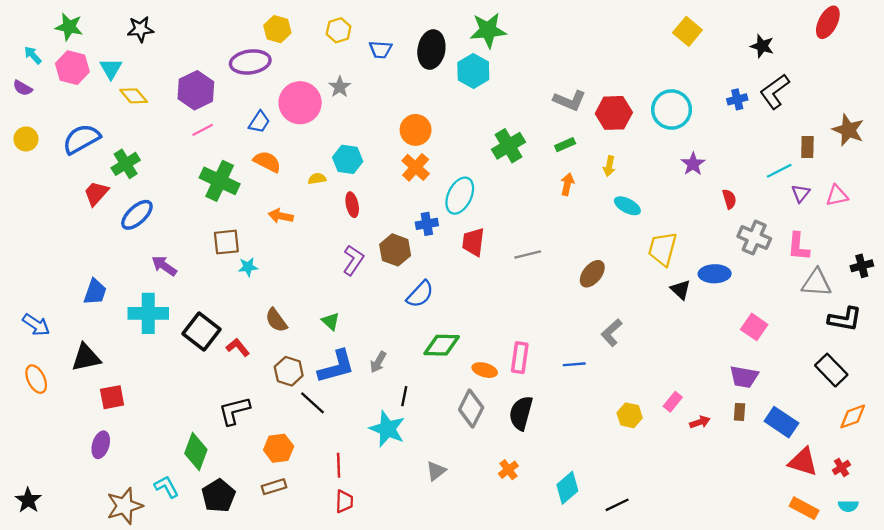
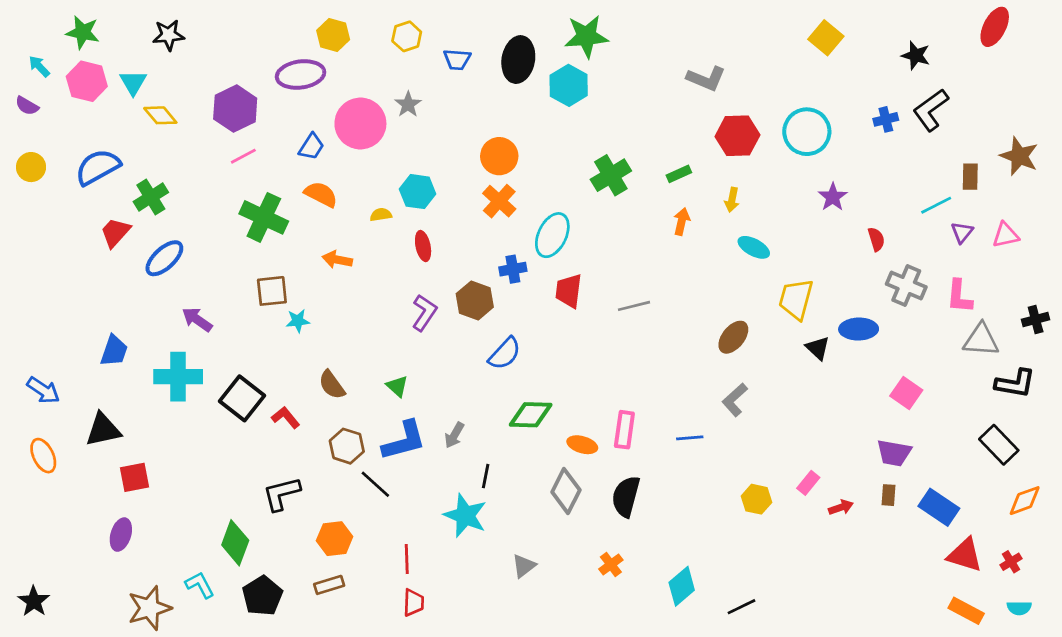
gray L-shape: (570, 100) -> (706, 79), moved
brown ellipse: (592, 274) -> (733, 337), moved

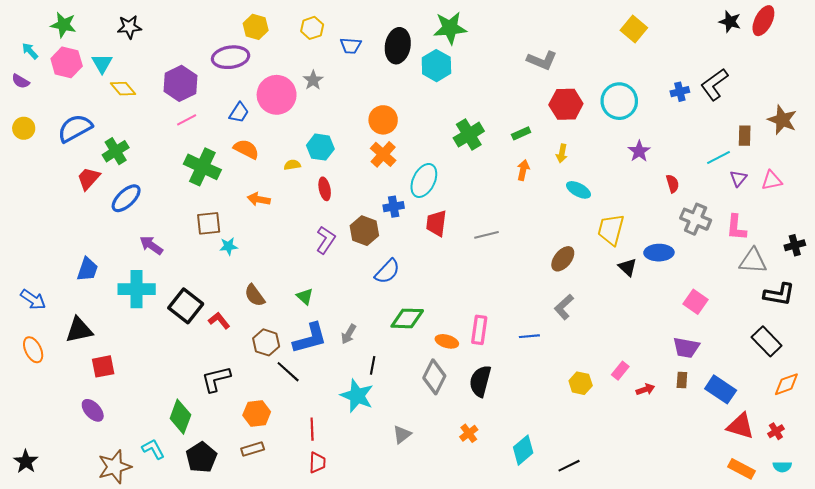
black star: (916, 55) -> (730, 22), moved
purple ellipse: (121, 535) -> (93, 410), turned -60

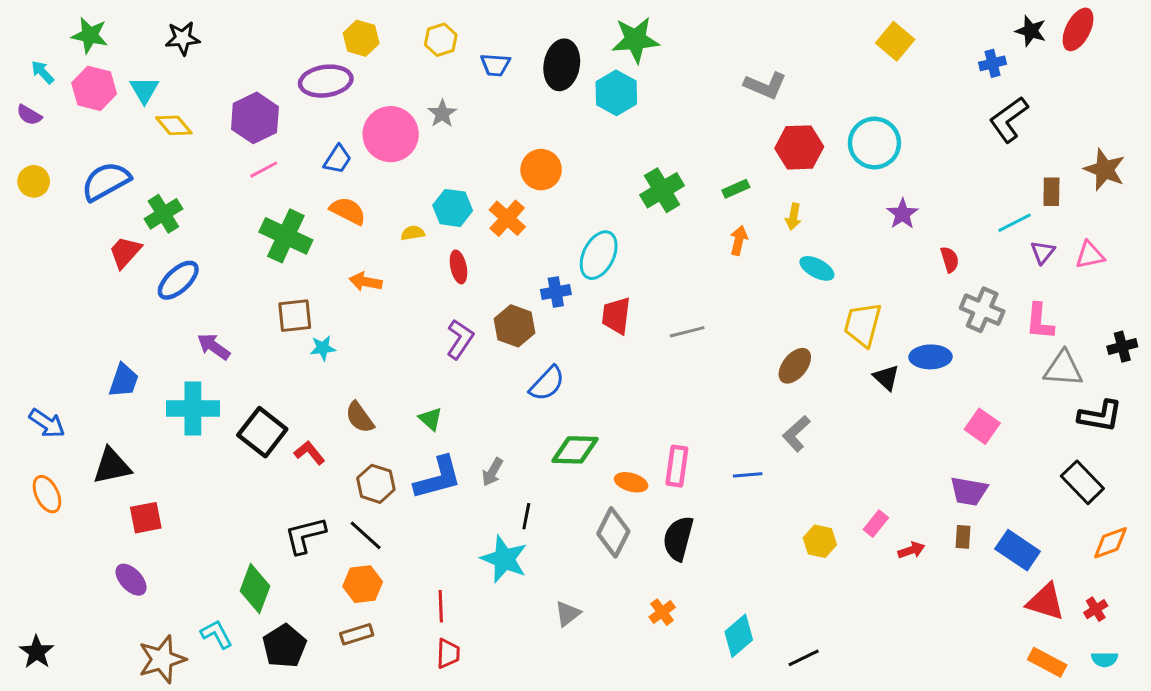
blue cross: (680, 92) -> (992, 63), moved
orange cross: (383, 154) -> (507, 218), moved
black line: (288, 372) -> (366, 535), moved

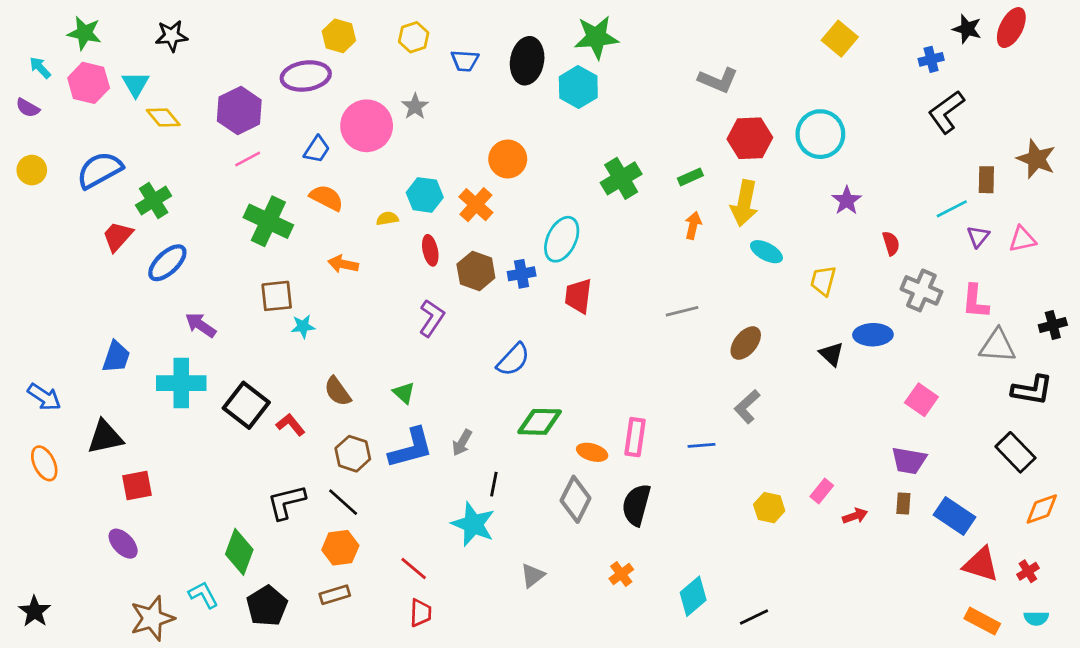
yellow arrow: (793, 217) -> (744, 203), size x1.8
yellow trapezoid: (863, 324) -> (823, 281), moved, size x0.7
brown hexagon: (515, 326) -> (476, 271), moved
gray line: (687, 332) -> (682, 311), moved
red line: (441, 606) -> (414, 569), turned -48

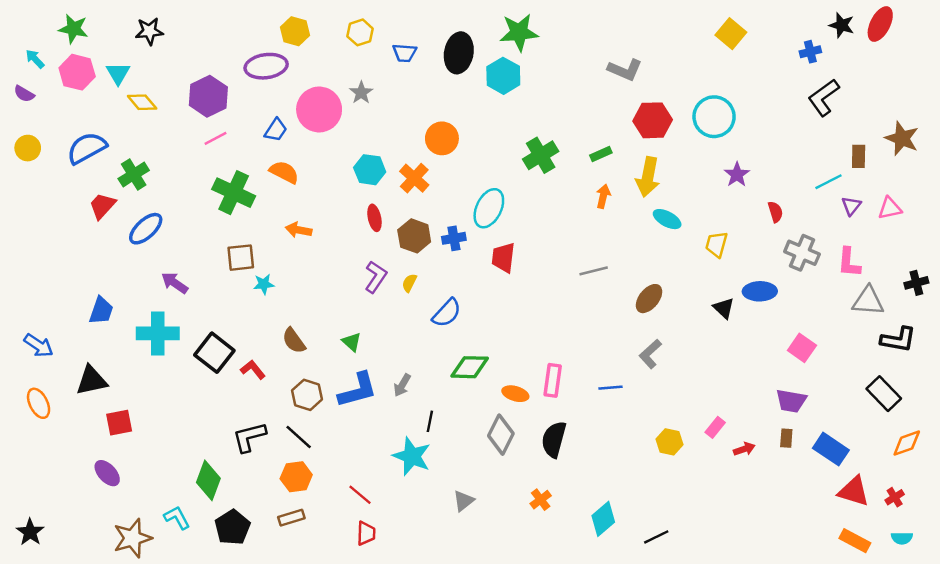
yellow semicircle: (387, 218) -> (409, 283), moved, turned -54

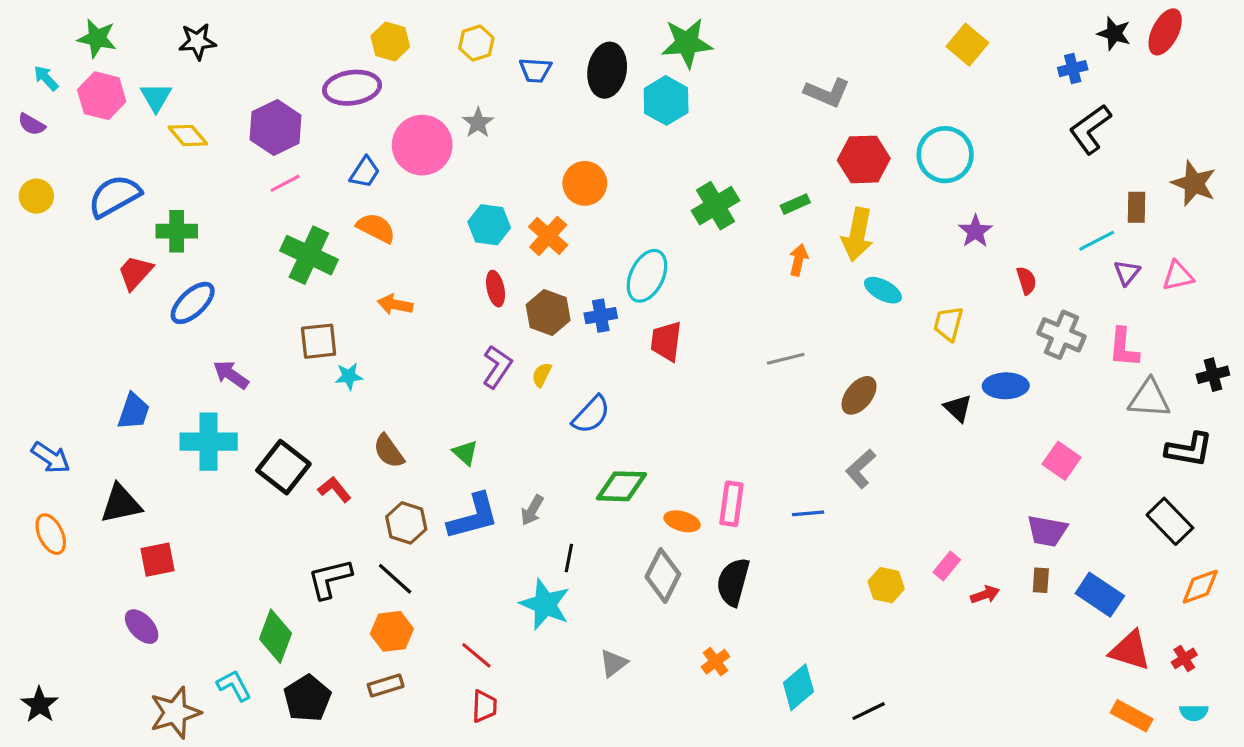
green cross: (134, 175) -> (177, 231), turned 32

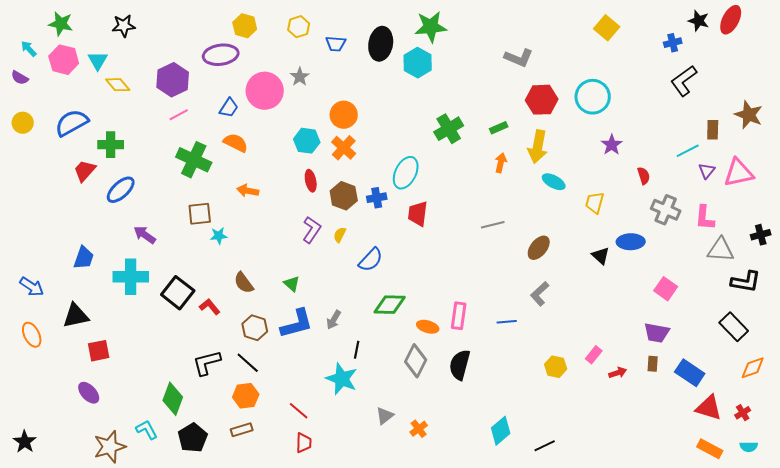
orange circle: (585, 183) -> (344, 115), moved
pink triangle: (1178, 276) -> (739, 173), size x1.5
orange cross: (716, 662) -> (419, 429), moved

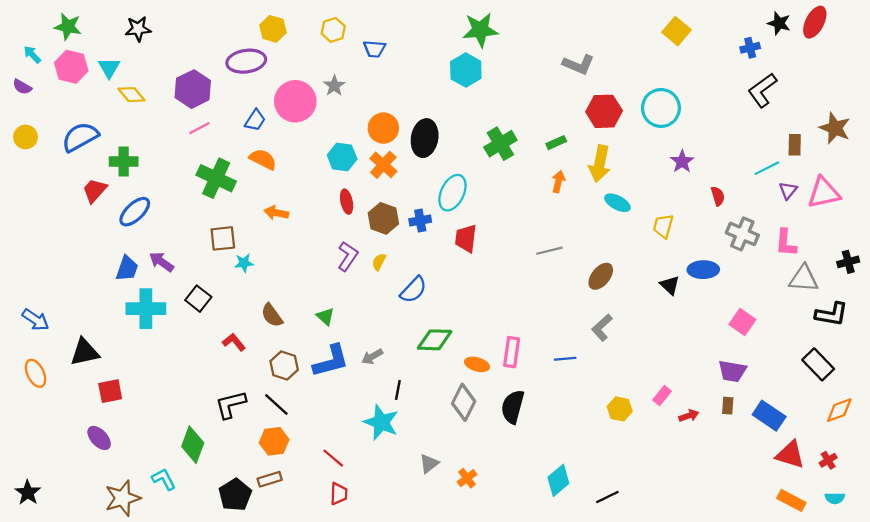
black ellipse: (381, 44) -> (425, 138), moved
blue trapezoid: (84, 258) -> (127, 269), moved
black square: (178, 293) -> (198, 299), moved, size x0.7
gray arrow: (334, 320) -> (372, 357), turned 30
black pentagon: (193, 438) -> (235, 495), moved

